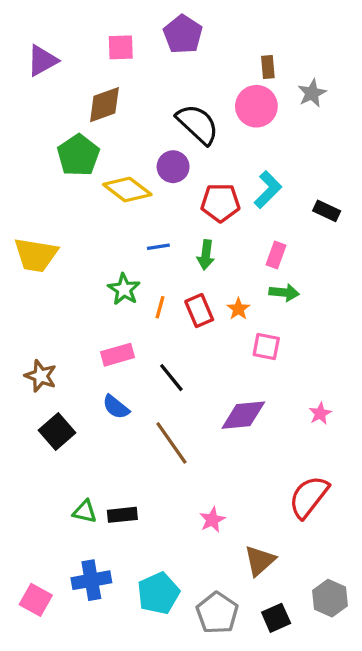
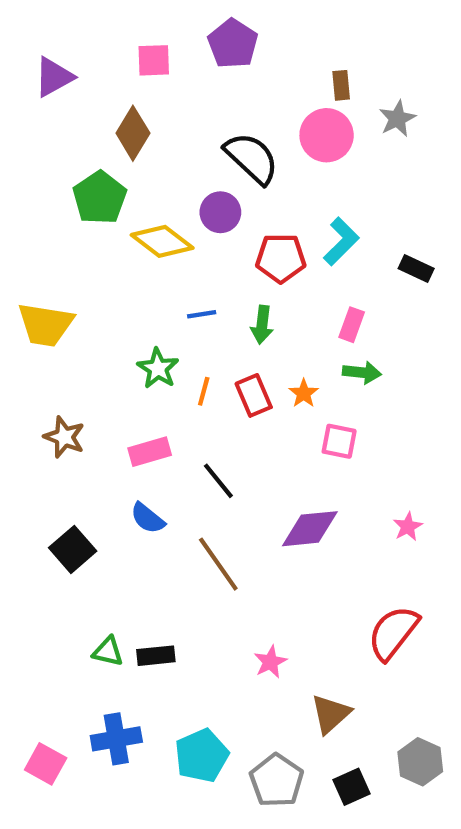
brown diamond: (104, 105) -> (133, 133), turned -39
brown star: (41, 376) -> (64, 437), moved

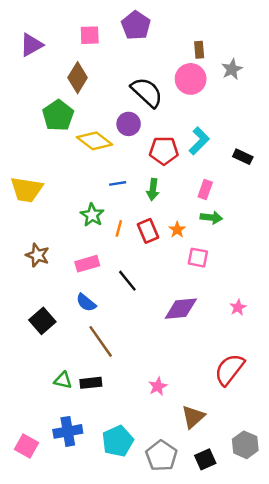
brown line: (218, 564) -> (101, 341), moved

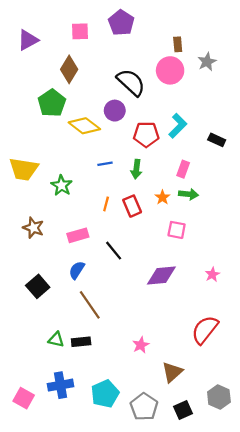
green star: (92, 215) -> (62, 185), moved
orange star: (177, 230) -> (162, 197), moved
blue semicircle: (86, 303) -> (77, 270), turned 84

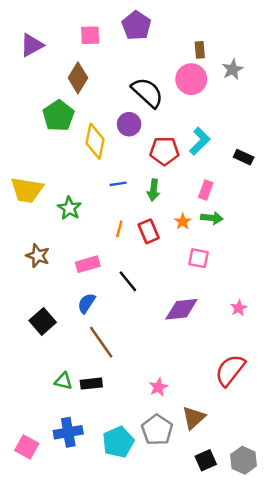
yellow diamond: (84, 126) -> (95, 141), turned 64
gray hexagon: (219, 397) -> (244, 460), moved
gray pentagon: (144, 407) -> (157, 430), moved

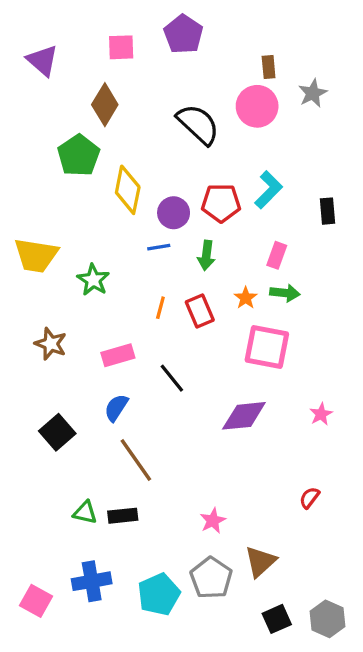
purple triangle: (32, 45) -> (43, 60), turned -50
purple circle: (129, 124) -> (174, 213), moved
black rectangle: (244, 157) -> (327, 211), turned 60
pink square: (198, 258) -> (267, 347), size x1.6
red semicircle: (230, 370) -> (309, 498), size x0.5

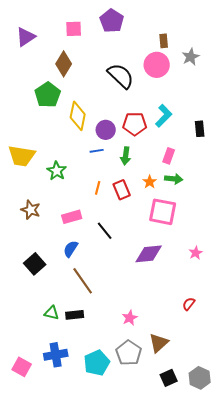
purple triangle: (43, 60) -> (26, 37), turned 45

